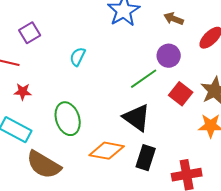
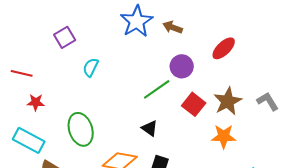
brown arrow: (174, 19) -> (173, 27), moved
purple square: (30, 33) -> (65, 37), moved
black triangle: (137, 118) -> (150, 128), size x0.6

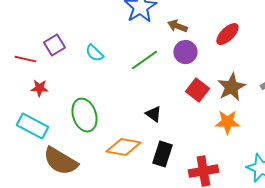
brown arrow: (173, 27) -> (177, 26), moved
purple square: (65, 37) -> (54, 45), moved
cyan semicircle: (91, 67) -> (94, 53), turned -72
green line: (157, 89) -> (144, 60), moved

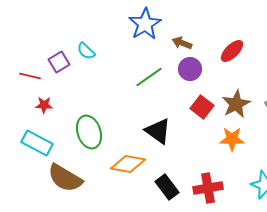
cyan semicircle: (94, 53) -> (86, 51), moved
black triangle: (153, 114) -> (158, 131), size x1.6
black rectangle: (162, 154) -> (167, 187), moved, turned -55

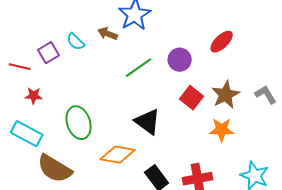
brown arrow: (182, 43) -> (108, 34), moved

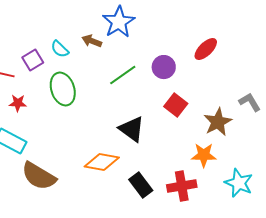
brown star: (226, 95) -> (218, 122), moved
green ellipse: (79, 123) -> (63, 89), moved
orange star: (222, 130) -> (204, 155), moved

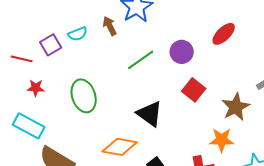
brown arrow: (92, 41) -> (110, 26), turned 42
cyan semicircle: (60, 49) -> (78, 34), turned -66
green ellipse: (63, 89) -> (84, 96), moved

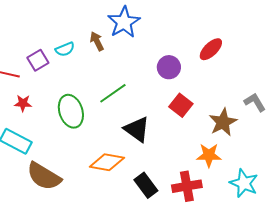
green line: (141, 60) -> (113, 93), moved

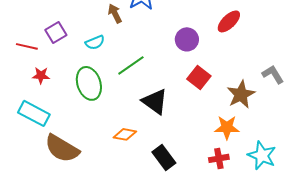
cyan semicircle: (65, 49) -> (95, 42), moved
orange diamond: (107, 162) -> (125, 134), size x0.7
red cross: (187, 186) -> (219, 158), moved, size x0.7

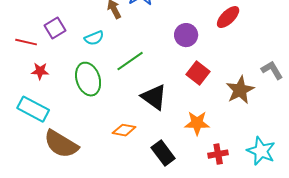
orange star: (227, 127) -> (197, 123), moved

